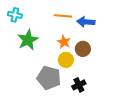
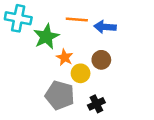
cyan cross: (15, 15) -> (18, 18), size x1.5
green star: (28, 40) -> (46, 37), moved
orange star: (64, 42) -> (65, 57), moved

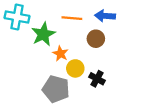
blue arrow: (105, 27) -> (105, 16), moved
brown circle: (101, 60) -> (96, 39), moved
black cross: (96, 104) -> (97, 79), moved, turned -35

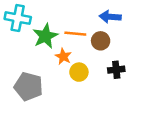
orange line: (72, 18) -> (75, 34), moved
black cross: (97, 79) -> (116, 70), moved, turned -35
gray pentagon: (56, 89) -> (29, 86), moved

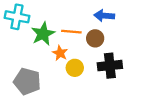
black cross: (116, 70) -> (110, 66), size x1.5

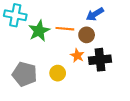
blue arrow: (104, 16) -> (95, 14), turned -36
orange star: (60, 53) -> (77, 56), moved
yellow circle: (75, 68) -> (58, 73), moved

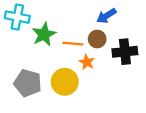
orange line: (65, 29) -> (73, 44), moved
black cross: (100, 60) -> (125, 52), moved
yellow circle: (58, 73) -> (65, 82), size x1.5

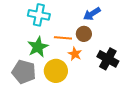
cyan cross: (17, 17) -> (39, 15), moved
green star: (44, 34) -> (38, 47), moved
black cross: (125, 52) -> (108, 59), moved, turned 35

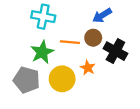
orange star: (75, 54) -> (88, 68), moved
black cross: (108, 59) -> (115, 51), moved

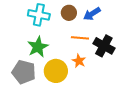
brown circle: (93, 38) -> (69, 13), moved
orange line: (70, 42) -> (80, 38), moved

